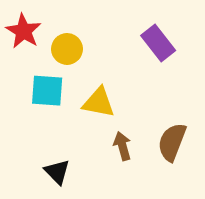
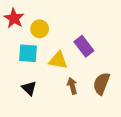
purple rectangle: (158, 43) -> (84, 46), moved
black triangle: (57, 172) -> (29, 88), moved

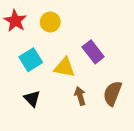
yellow circle: (40, 29) -> (50, 22), moved
cyan square: (28, 53) -> (31, 60), turned -36

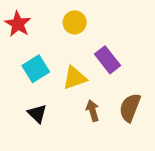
yellow circle: (50, 22) -> (75, 22), moved
yellow triangle: (64, 67) -> (75, 78), turned -30

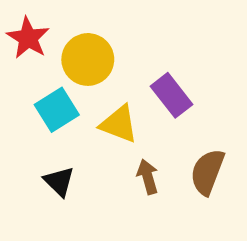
yellow circle: (75, 22) -> (88, 59), moved, size x1.4
yellow triangle: (75, 78) -> (119, 124), turned 40

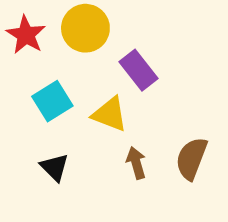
yellow circle: (88, 59) -> (85, 28), moved
purple rectangle: (172, 95) -> (138, 70), moved

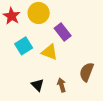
brown arrow: (136, 163) -> (62, 85), moved
black triangle: (55, 167) -> (38, 85), moved

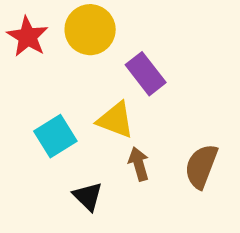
cyan square: (24, 46) -> (55, 136), moved
brown arrow: (62, 85) -> (139, 164), moved

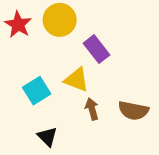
brown semicircle: (201, 166) -> (133, 111), turned -100
black triangle: (88, 196) -> (47, 137), moved

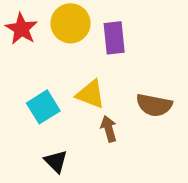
purple rectangle: (97, 49) -> (114, 38), moved, turned 32
brown semicircle: (133, 111) -> (154, 105), moved

